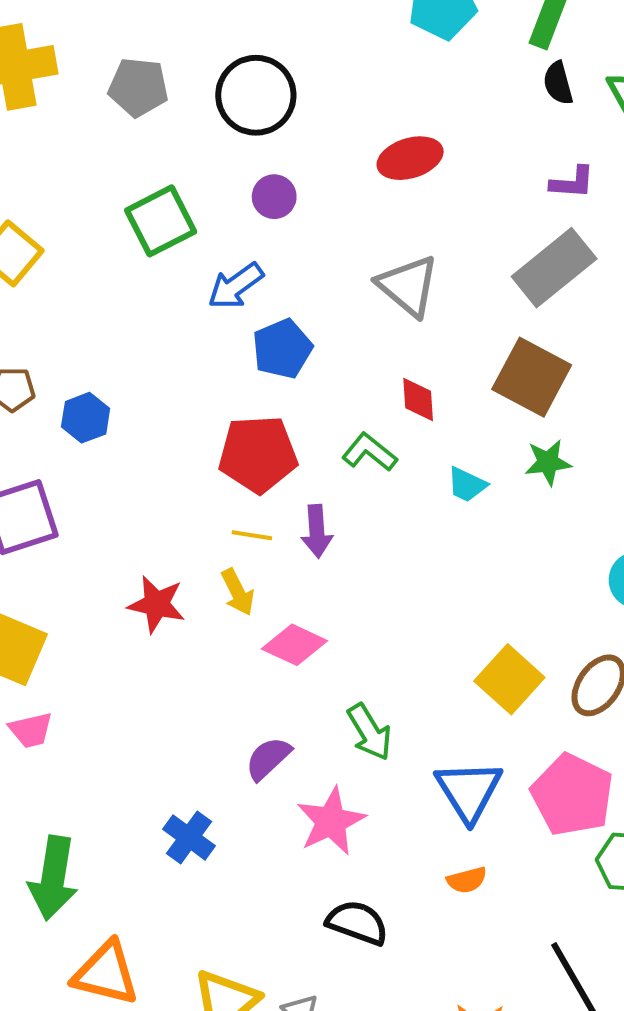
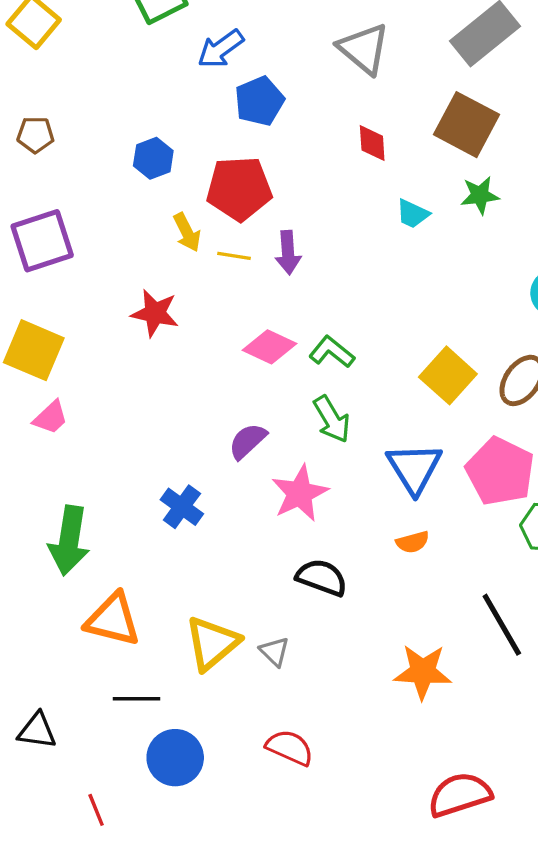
blue hexagon: (86, 418) -> (153, 158), moved
green L-shape: (369, 452) -> (332, 352), moved
yellow arrow: (238, 592) -> (187, 232), moved
pink trapezoid: (31, 730) -> (51, 418), turned -30

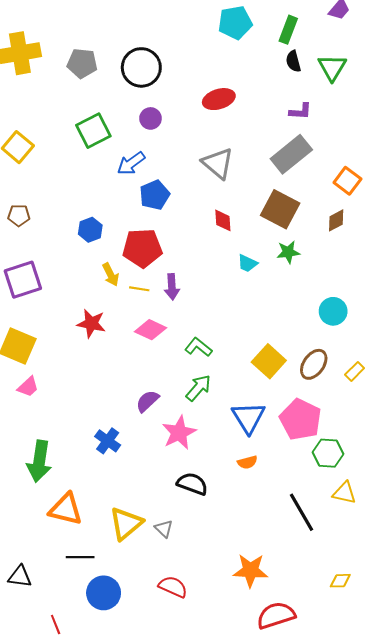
pink diamond: (269, 347) -> (150, 330), moved
green arrow: (332, 419) -> (198, 388), turned -108
orange star: (423, 672) -> (250, 570), moved

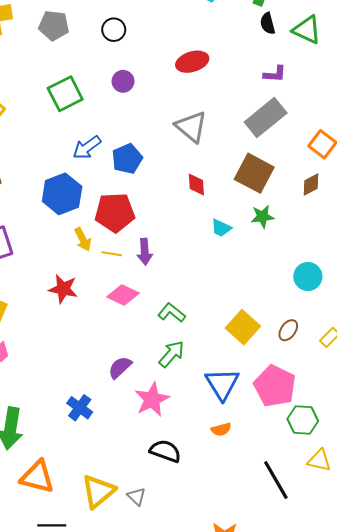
black circle: (141, 67) -> (114, 30), size x0.6
green triangle: (332, 67) -> (307, 30), turned -36
blue arrow: (131, 163) -> (87, 147), moved
blue hexagon: (90, 230) -> (62, 194), size x1.6
brown ellipse: (314, 364) -> (288, 330), size x0.7

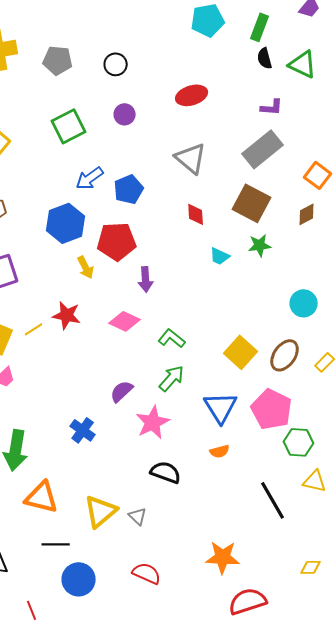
yellow line: (112, 254) -> (34, 329), moved, turned -42
brown ellipse: (288, 330) -> (285, 355), size x1.5

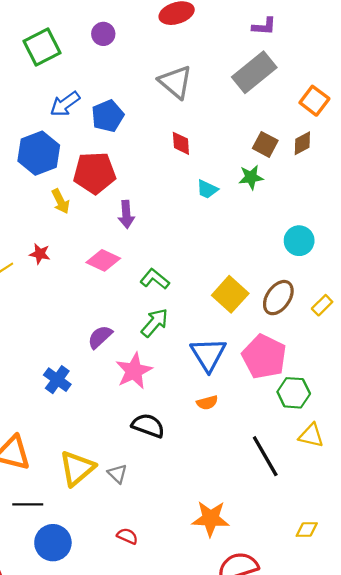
brown square: (252, 203) -> (265, 144), moved, size x0.6
red star: (67, 315) -> (40, 254), size x0.7
red semicircle: (147, 573) -> (127, 536), size x0.7

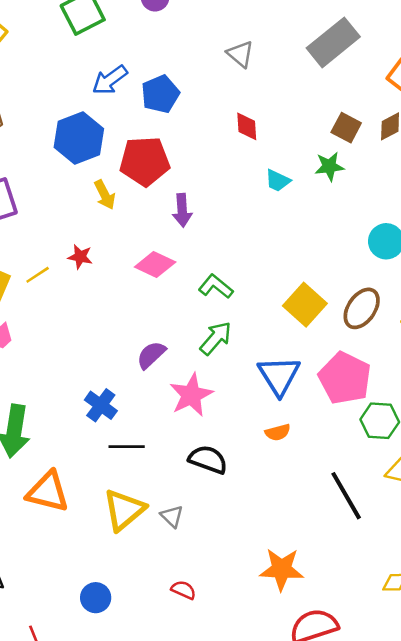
gray triangle: (175, 82) -> (240, 54), size x0.7
black line: (28, 504) -> (127, 447), moved
blue circle: (53, 543) -> (96, 598), size x0.7

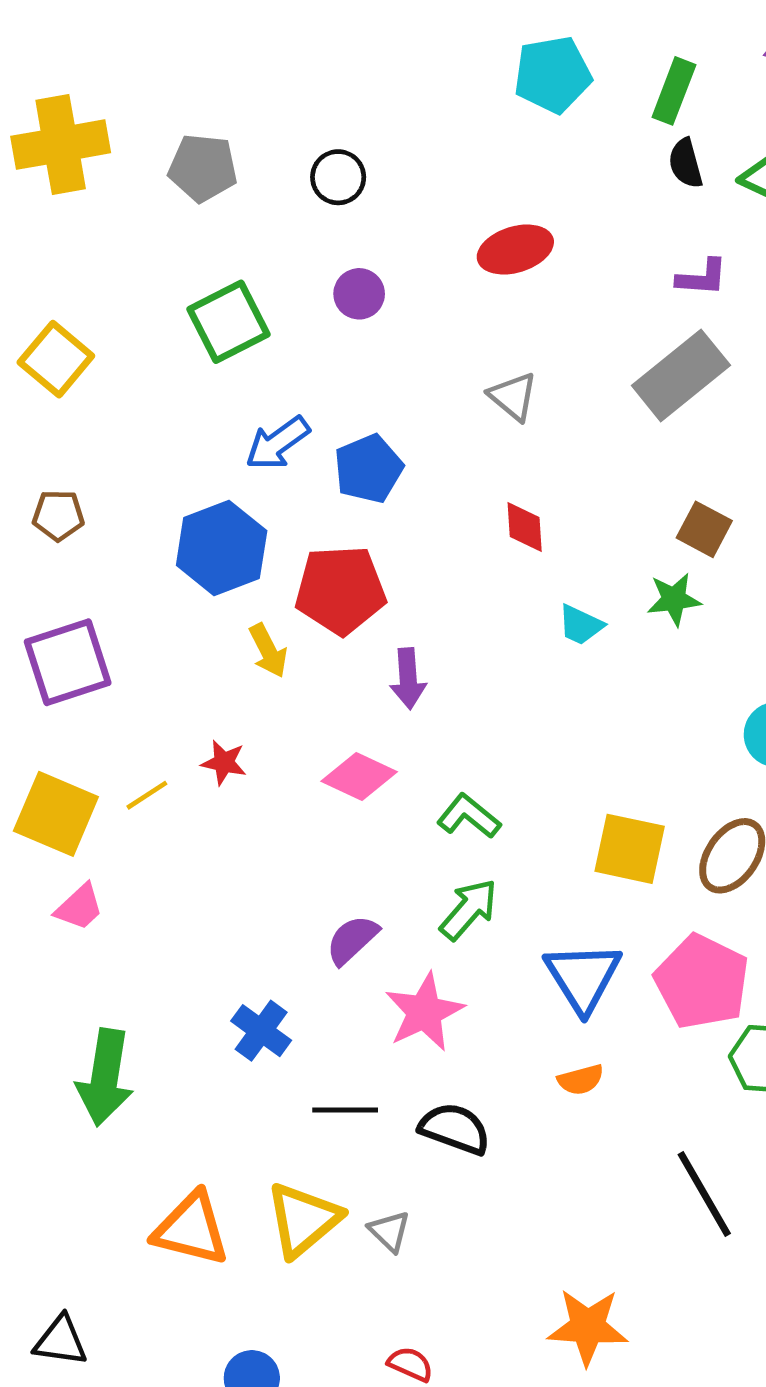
yellow square: (305, 305) -> (630, 849), turned -30
black line: (127, 447) -> (345, 1110), moved
orange triangle: (48, 492) -> (191, 1229), moved

